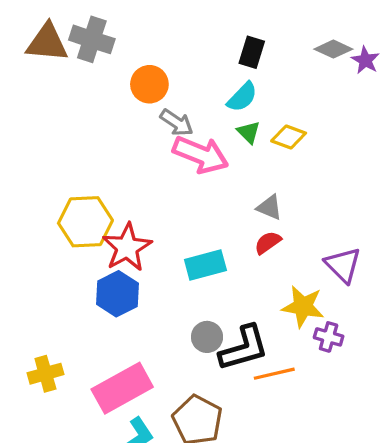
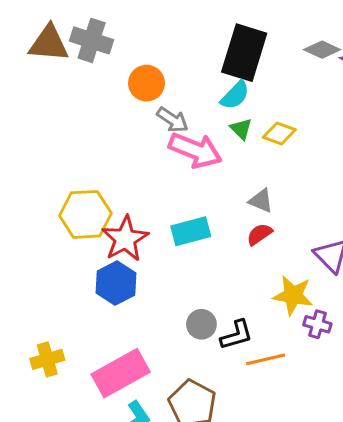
black rectangle: (252, 52) -> (244, 53), size x1.8
cyan rectangle: (205, 265) -> (191, 231), moved
black L-shape: (244, 348) -> (237, 335), size x0.7

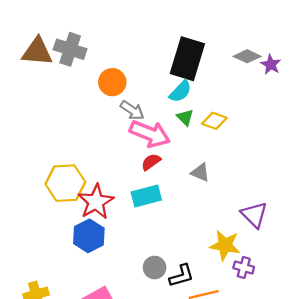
red semicircle: (259, 234) -> (151, 162), moved

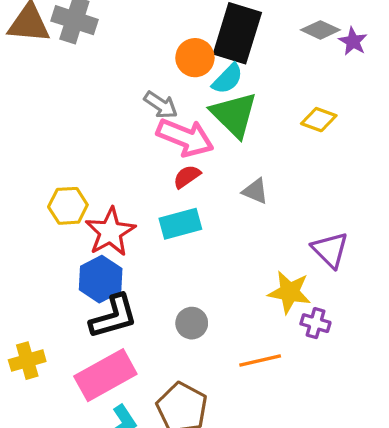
orange circle: (112, 82) -> (195, 58), moved
green triangle: (185, 117) -> (234, 115), size x2.0
yellow diamond: (214, 121) -> (319, 120), moved
yellow hexagon: (65, 183) -> (68, 206), size x0.7
black L-shape: (182, 276) -> (114, 317), moved, size x1.4

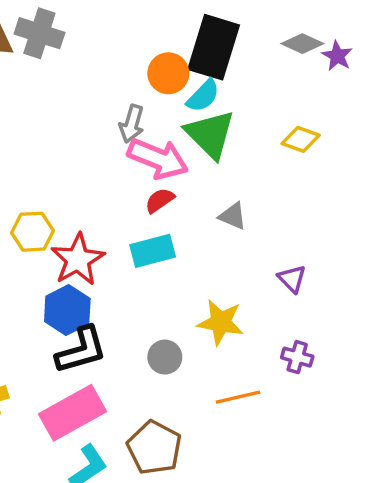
gray arrow: (161, 105) -> (132, 124), turned 72
purple triangle: (330, 250) -> (292, 279), moved, size x0.7
yellow star: (289, 292) -> (221, 322), moved

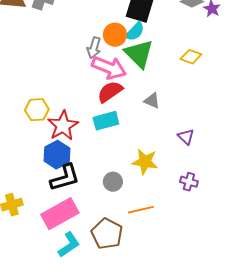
orange circle: (168, 73) -> (115, 35), moved
red semicircle: (160, 200) -> (110, 92), size x1.5
orange line: (238, 397) -> (141, 210), moved

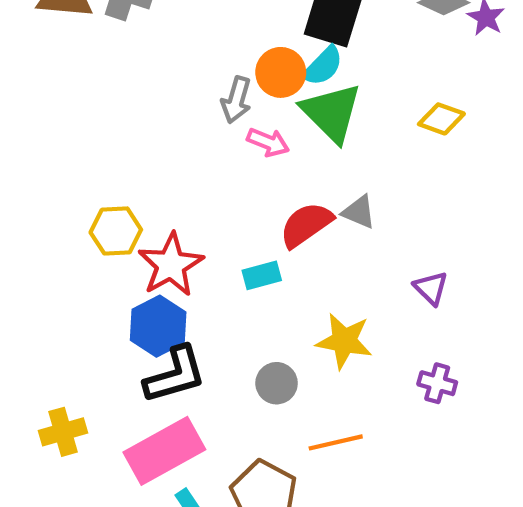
pink arrow: (109, 68) -> (268, 142), size x0.6
red semicircle: (110, 92) -> (306, 225), moved
cyan rectangle: (106, 121) -> (262, 275), moved, size x0.7

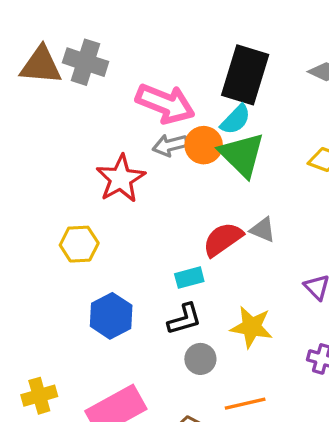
orange circle: (281, 72) -> (204, 145), moved
gray arrow: (236, 100) -> (170, 145), turned 60
pink arrow: (268, 142) -> (165, 104), moved, size x1.8
red star: (171, 265) -> (121, 179), moved
black L-shape: (175, 375) -> (184, 319), moved, size x0.7

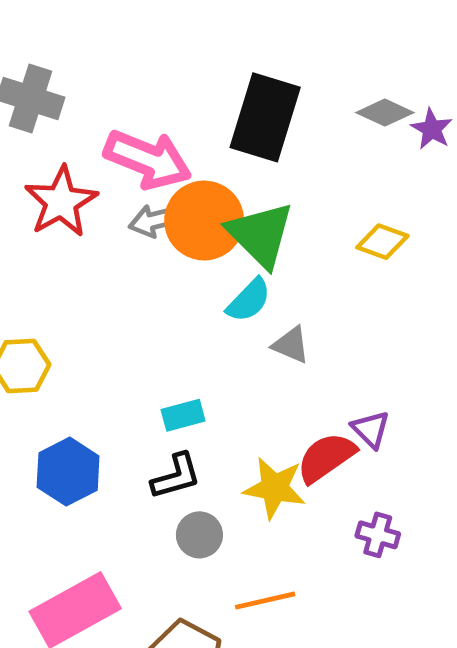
cyan semicircle: (236, 120) -> (249, 300), moved
orange circle: (204, 145) -> (204, 221), size x1.4
red star: (121, 179) -> (61, 202), moved
red semicircle: (223, 239) -> (326, 457), moved

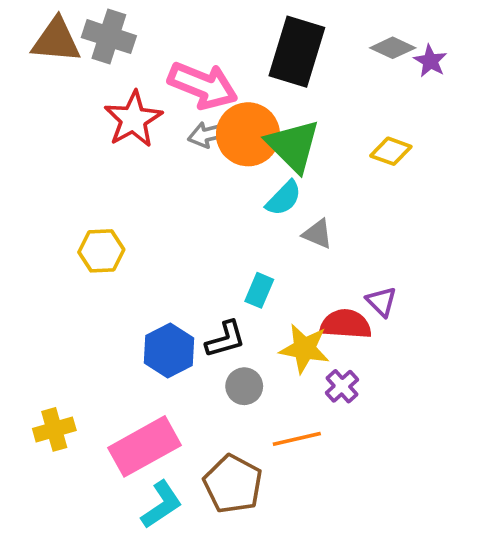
cyan rectangle: (183, 415) -> (259, 290), moved, turned -52
red semicircle: (326, 457) -> (346, 324), turned 39
blue hexagon: (68, 472) -> (169, 351), moved
purple cross: (378, 535) -> (342, 386), moved, turned 32

